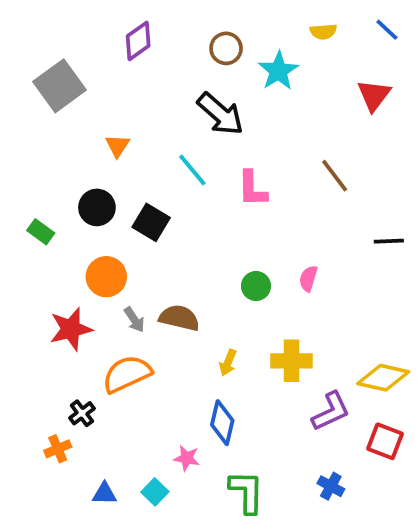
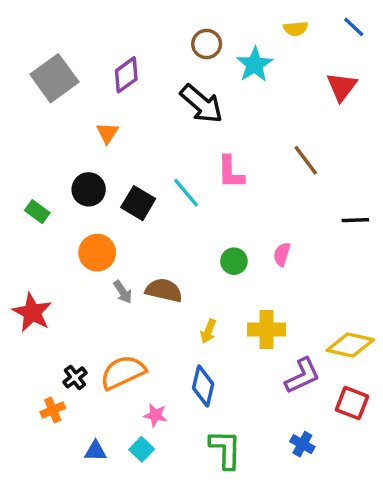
purple diamond: (138, 41) -> (126, 75), moved
cyan line: (192, 170) -> (186, 193), moved
red star: (71, 329) -> (32, 312), moved, turned -30
orange semicircle: (127, 374) -> (123, 372), moved
pink star: (187, 458) -> (155, 415), moved

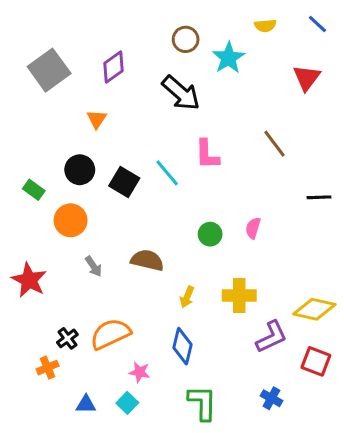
orange circle: (97, 253) -> (71, 220), moved
gray arrow: (123, 292) -> (94, 266), moved

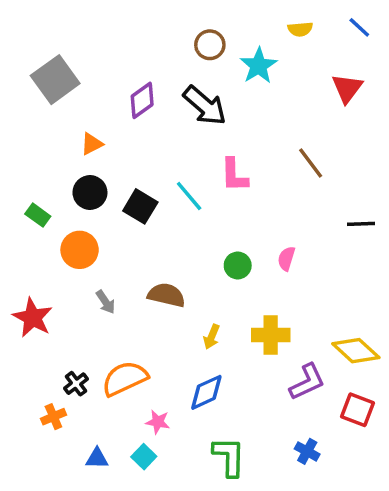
purple diamond: (113, 67) -> (142, 100), moved
orange triangle: (97, 119) -> (92, 144), moved, turned 30
yellow diamond: (314, 309) -> (356, 351), turned 30
blue diamond: (182, 346) -> (206, 392), turned 52

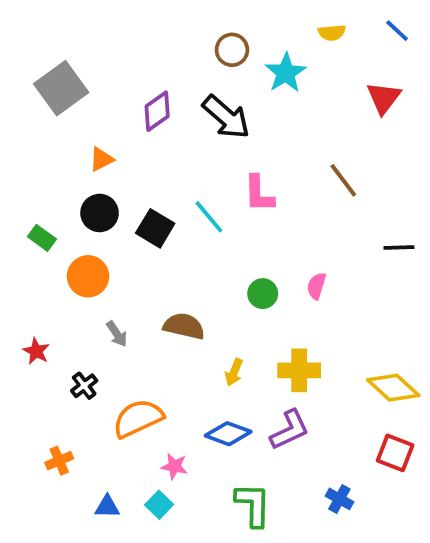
red star: (33, 318) -> (36, 351), size x0.6
purple L-shape: (307, 382) -> (290, 430), moved
black cross: (76, 384) -> (84, 386), moved
blue diamond: (206, 392) -> (228, 434), turned 45

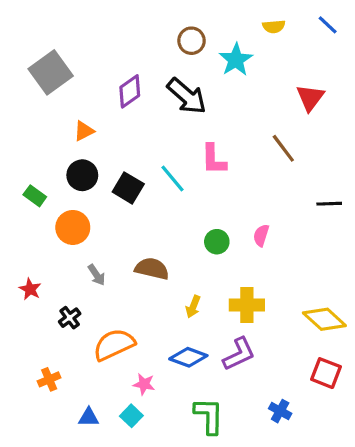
red triangle: (384, 98) -> (310, 98), moved

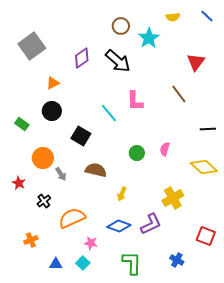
black square: (128, 188) -> (81, 136), moved
orange circle: (73, 227) -> (43, 158), moved
yellow cross: (247, 305) -> (173, 198), moved, turned -30
yellow diamond: (324, 319) -> (204, 167), moved

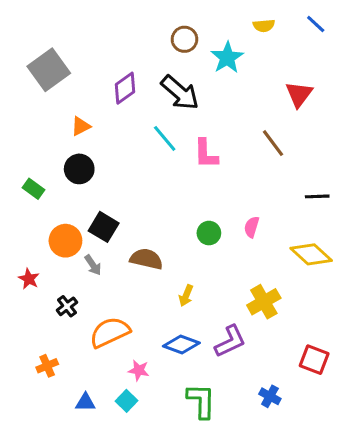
cyan line: (109, 113) -> (165, 138), moved
black square: (81, 136) -> (104, 227), moved

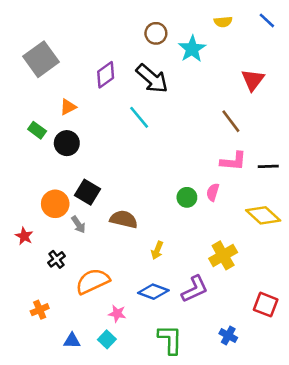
pink L-shape: (206, 154) -> (233, 161), moved, turned -84
green rectangle: (33, 189) -> (37, 130), moved
green circle: (209, 233) -> (187, 197), moved

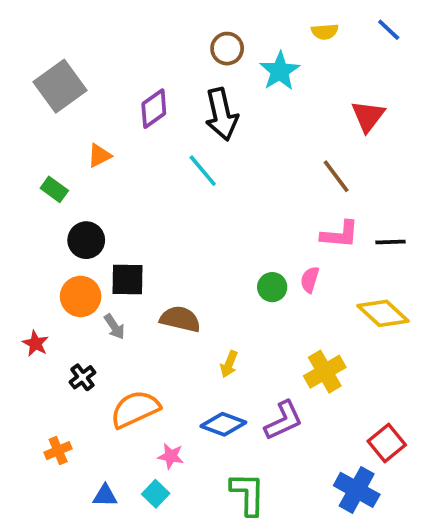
black arrow: (152, 79) -> (221, 114), turned 36
black circle: (67, 143) -> (86, 240), moved
black square: (87, 192) -> (128, 280), turned -30
red square: (266, 305) -> (387, 443), turned 30
blue cross: (228, 336) -> (357, 490), moved, size x1.6

